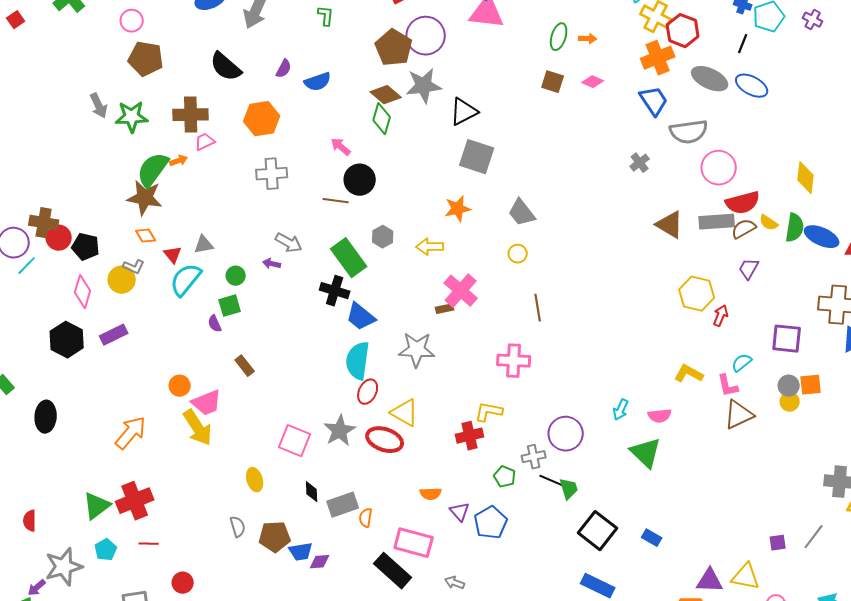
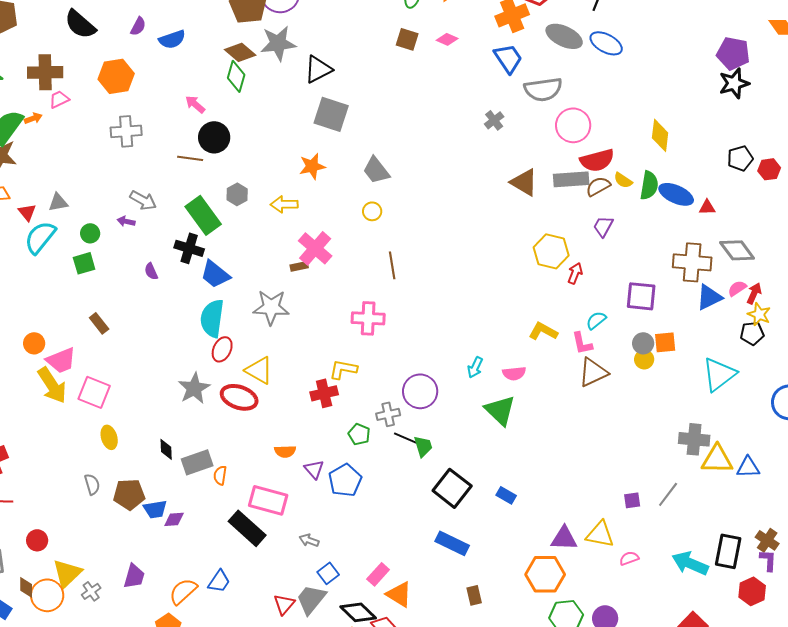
purple semicircle: (215, 324) -> (151, 271), moved
pink square: (295, 441) -> (94, 392), moved

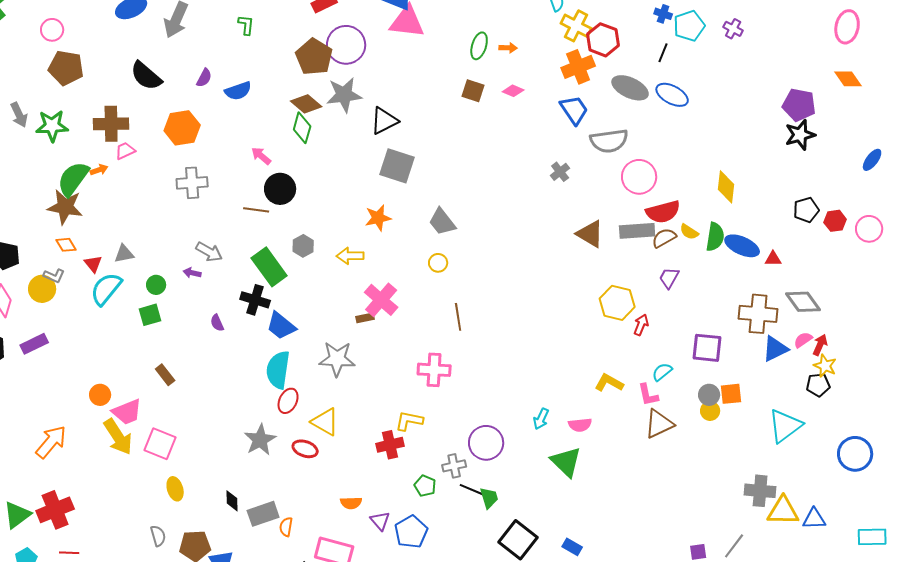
red ellipse: (239, 397) -> (305, 449), size x0.7

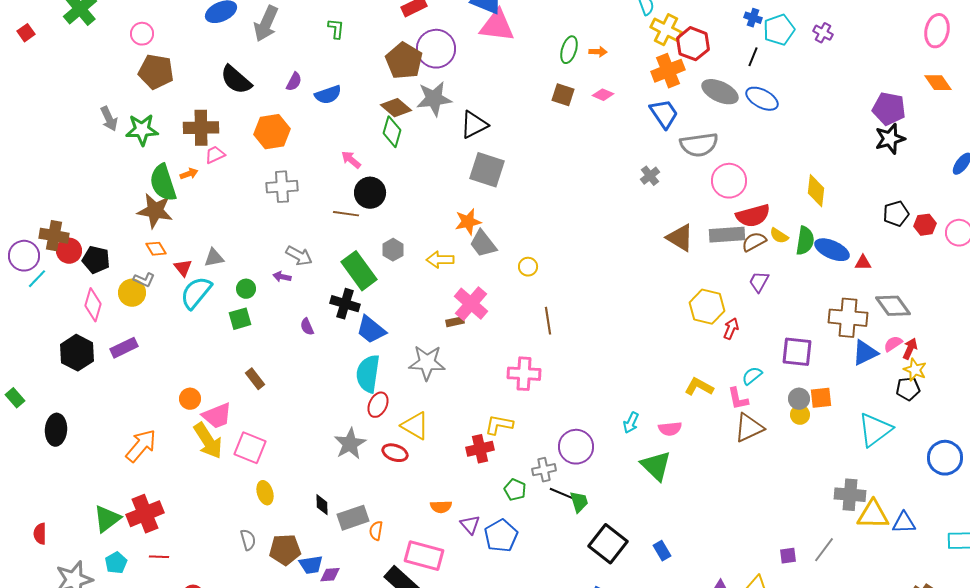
green semicircle: (73, 179) -> (163, 183), turned -54
gray trapezoid: (442, 222) -> (483, 244), moved
blue rectangle: (572, 547) -> (662, 551), turned 30

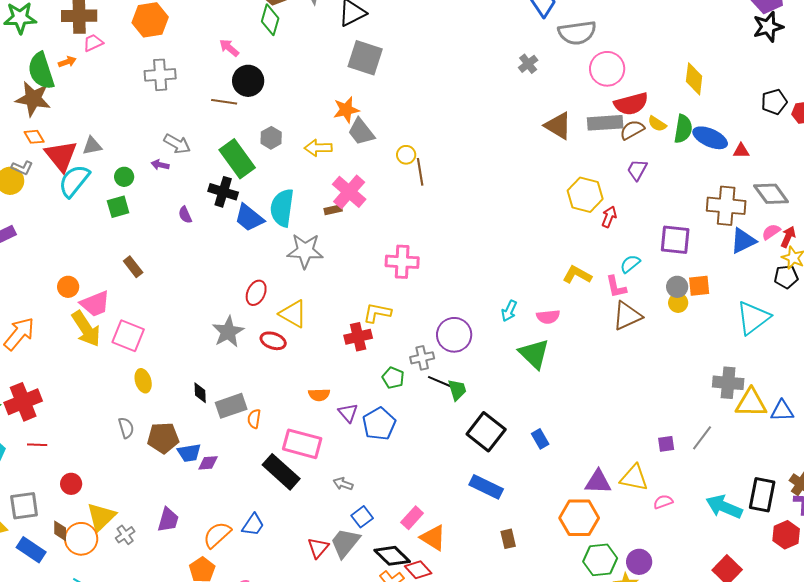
red triangle: (183, 268) -> (61, 156), size x1.8
brown line: (548, 321) -> (420, 172), moved
cyan semicircle: (368, 374) -> (282, 208), moved

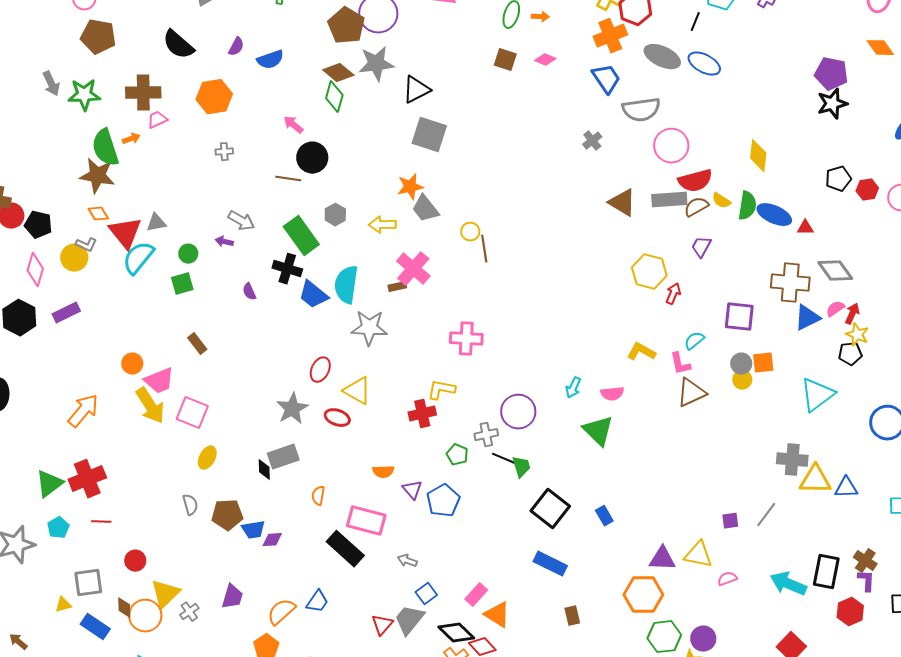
gray cross: (160, 75) -> (224, 152), size x0.6
yellow ellipse: (143, 381) -> (207, 458), turned 45
gray rectangle: (231, 406) -> (283, 457), moved

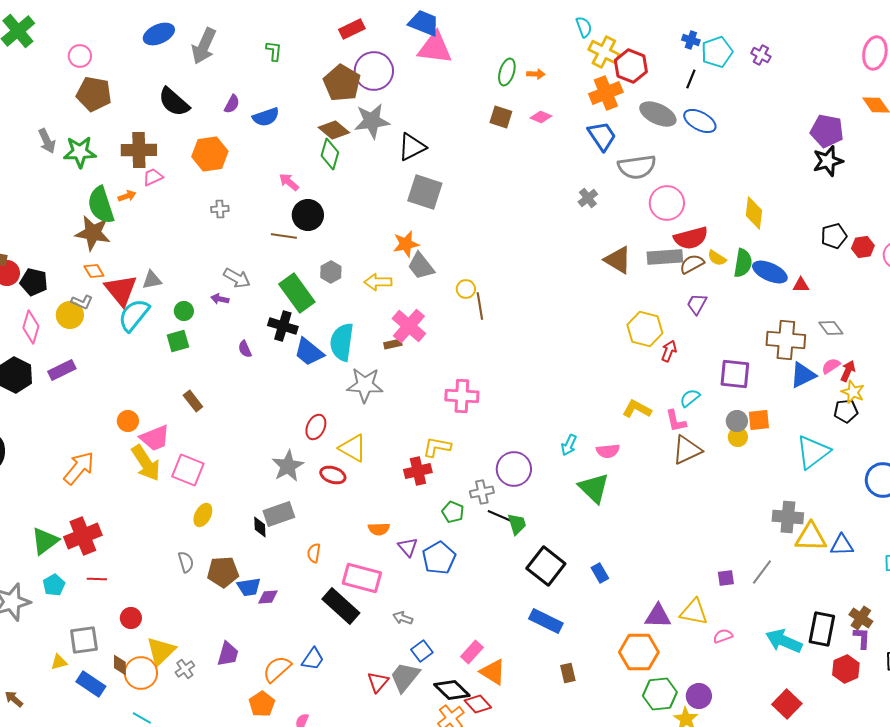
gray diamond: (835, 271) -> (831, 328), size x0.7

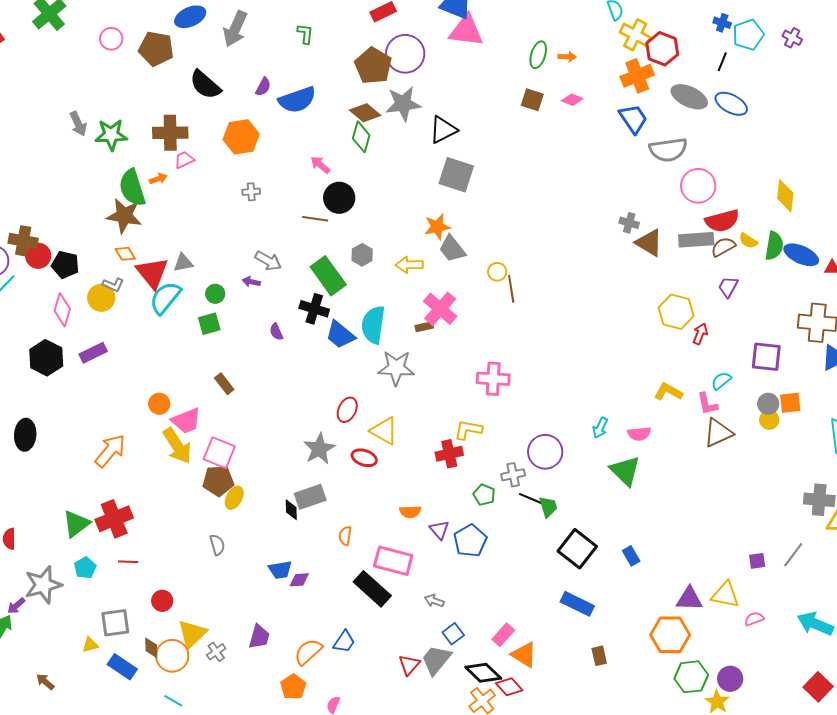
brown pentagon: (94, 94) -> (156, 49), moved
blue semicircle: (266, 117) -> (297, 100), size x1.4
gray cross: (588, 198) -> (629, 223), moved, turned -36
brown pentagon: (223, 572) -> (218, 481), moved

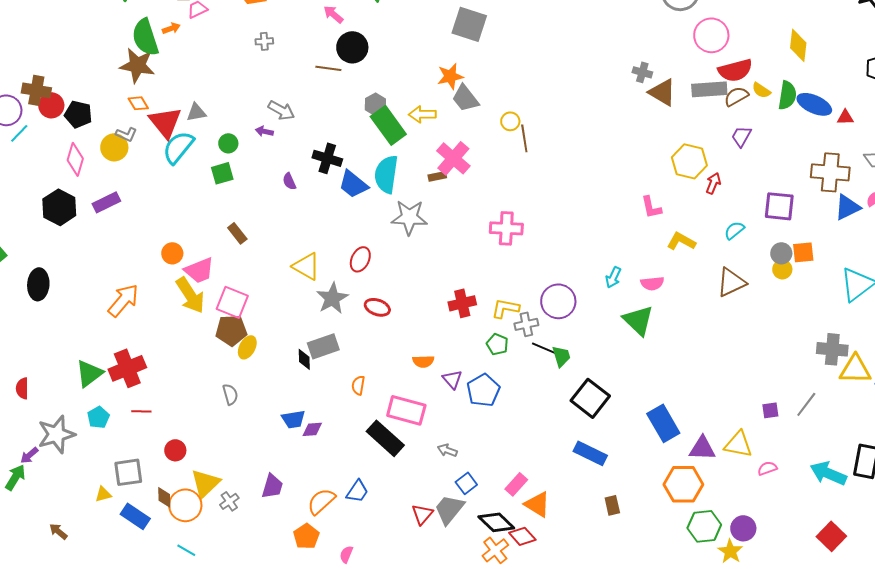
green rectangle: (328, 276) -> (388, 125), moved
pink L-shape: (707, 404) -> (651, 207), moved
yellow L-shape: (468, 430) -> (505, 308), moved
yellow triangle: (384, 431) -> (306, 266), moved
blue rectangle: (631, 556) -> (663, 423), moved, size x1.8

